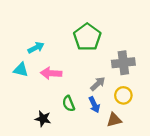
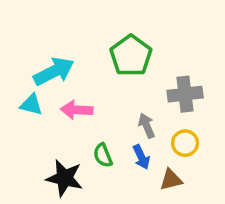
cyan arrow: (36, 48) -> (54, 71), size x1.6
gray arrow: (98, 84) -> (147, 126), turned -70
black star: (43, 119) -> (64, 178), size x1.5

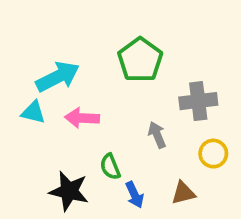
yellow circle: (185, 143) -> (213, 154), moved
blue arrow: (141, 157) -> (135, 195), moved

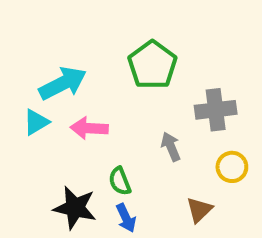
cyan triangle: (33, 112) -> (36, 122), turned -45
brown triangle: (183, 193) -> (199, 210), turned -30
blue arrow: (135, 195) -> (126, 218), moved

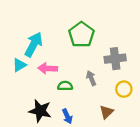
cyan arrow: (63, 83) -> (34, 44), turned -35
green semicircle: (120, 181) -> (65, 86), moved, turned 112

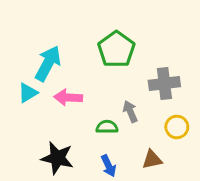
green semicircle: (65, 86) -> (107, 127), moved
brown triangle: (106, 112) -> (152, 160), turned 32
blue arrow: (67, 116) -> (109, 166), moved

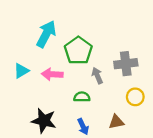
green pentagon: (116, 49) -> (78, 51), moved
cyan arrow: (48, 63) -> (46, 34), moved
gray arrow: (130, 111) -> (97, 76), moved

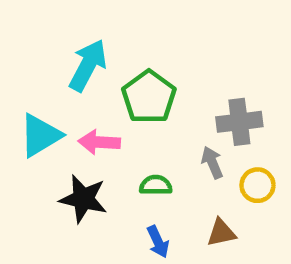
cyan triangle: (21, 71) -> (40, 135), size x1.5
gray arrow: (97, 76) -> (212, 163), moved
black star: (44, 121) -> (83, 199), moved

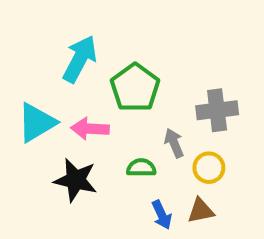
gray arrow: (212, 163) -> (174, 143), moved
yellow circle: (257, 185) -> (209, 168), moved
blue arrow: (158, 242) -> (162, 215), moved

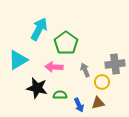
gray cross: (217, 110) -> (115, 64), moved
pink arrow: (90, 129) -> (54, 67), moved
green semicircle: (141, 168) -> (60, 95), moved

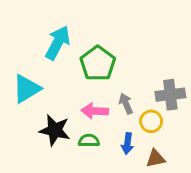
pink arrow: (54, 67) -> (95, 111), moved
brown triangle: (98, 103) -> (156, 158), moved
blue arrow: (79, 105) -> (127, 144), moved, turned 32

